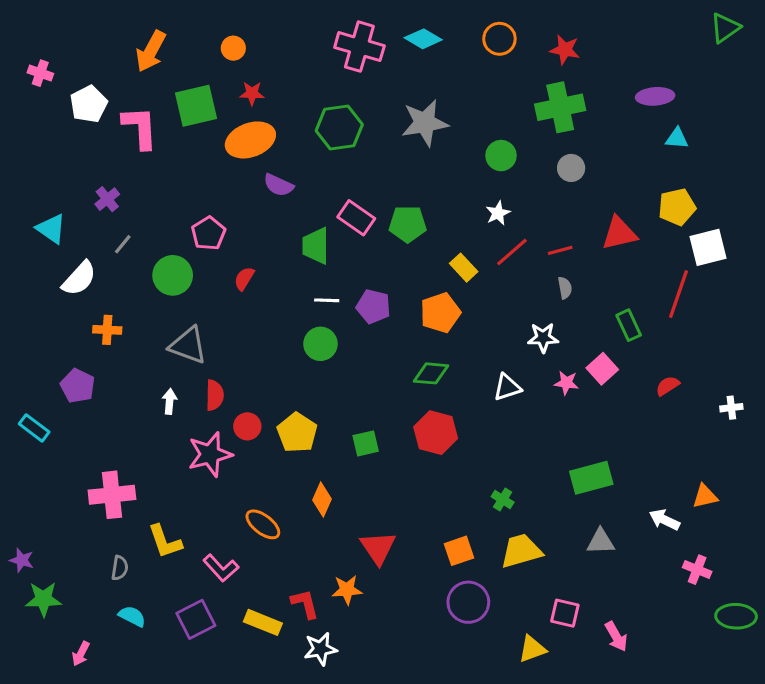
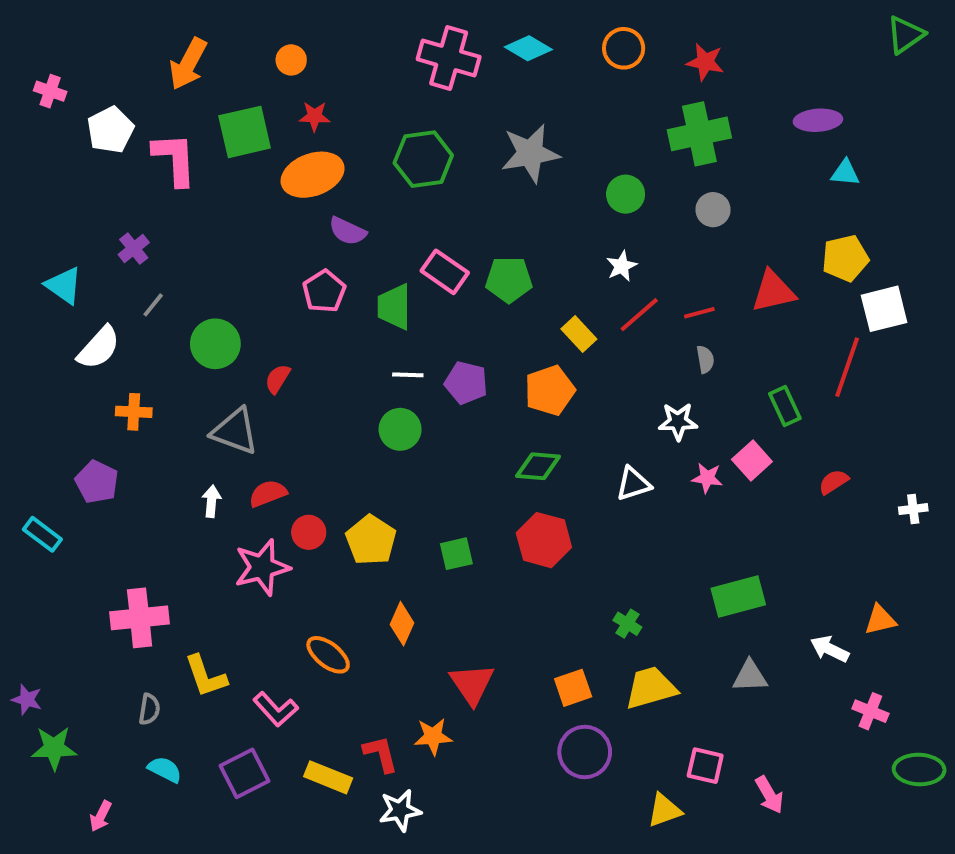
pink pentagon: (208, 233) -> (324, 291), moved
red semicircle: (244, 278) -> (278, 379), moved
red semicircle: (215, 395) -> (268, 493), turned -112

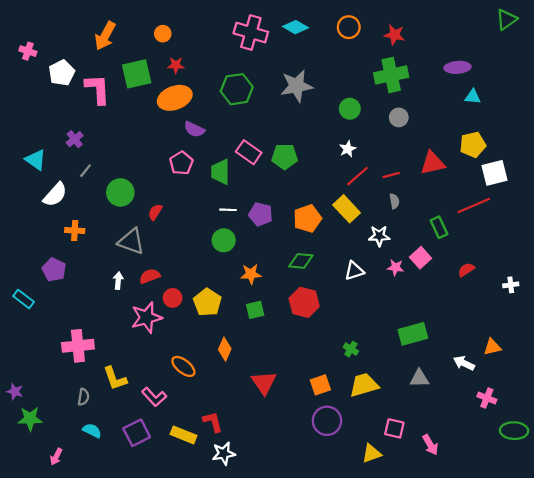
yellow rectangle: (579, 334) -> (347, 209), moved, size x1.4
red line: (847, 367) -> (474, 205), turned 48
orange star: (433, 736) -> (251, 274), moved

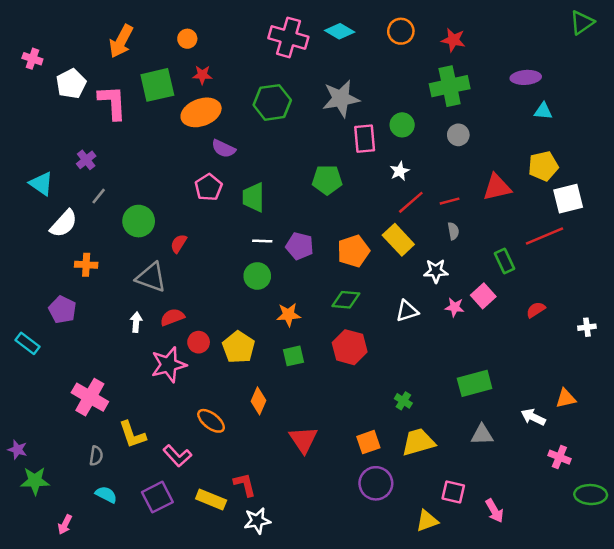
pink rectangle: (249, 152) -> (365, 139), moved, turned 50
pink cross: (78, 346) -> (90, 397), turned 36

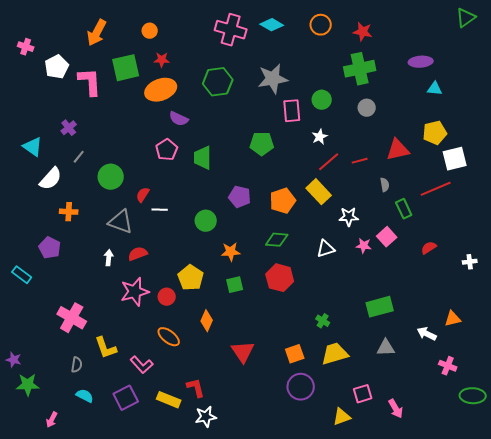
gray semicircle: (453, 231) -> (385, 185), moved
white line: (262, 241) -> (160, 210), moved
red circle: (199, 342) -> (167, 297), moved
pink square: (453, 492) -> (363, 394), turned -30

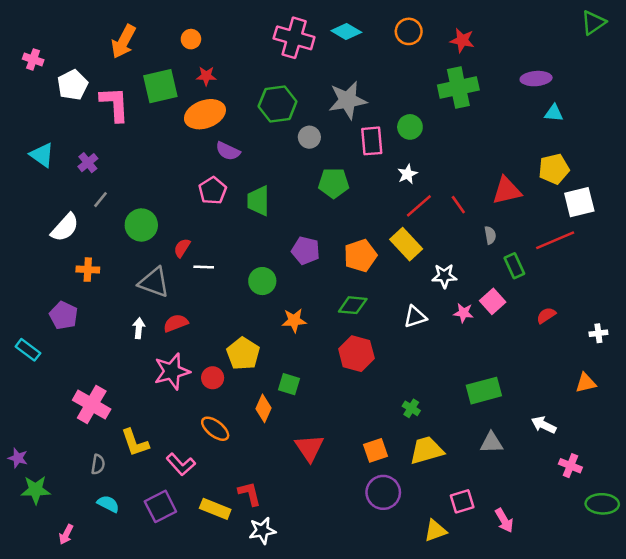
gray circle: (367, 108) -> (309, 137), moved
cyan triangle: (33, 147) -> (42, 155), moved
red line: (360, 161) -> (458, 205), turned 70
green square: (235, 285) -> (289, 384), moved, turned 30
orange triangle: (453, 319) -> (586, 383), moved

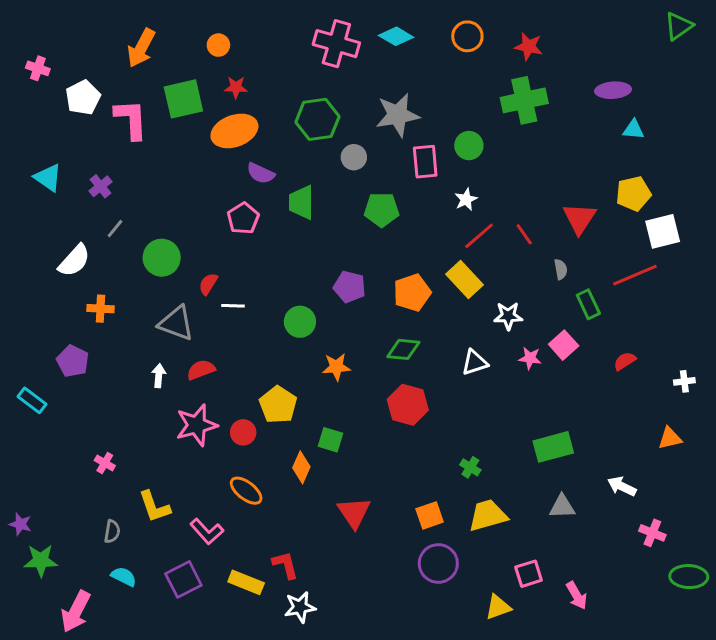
red triangle: (507, 191) -> (580, 218), turned -44
green trapezoid: (258, 201) -> (301, 202), moved
pink cross: (92, 405) -> (105, 463), size x0.5
pink arrow: (66, 534) -> (76, 612), size x1.8

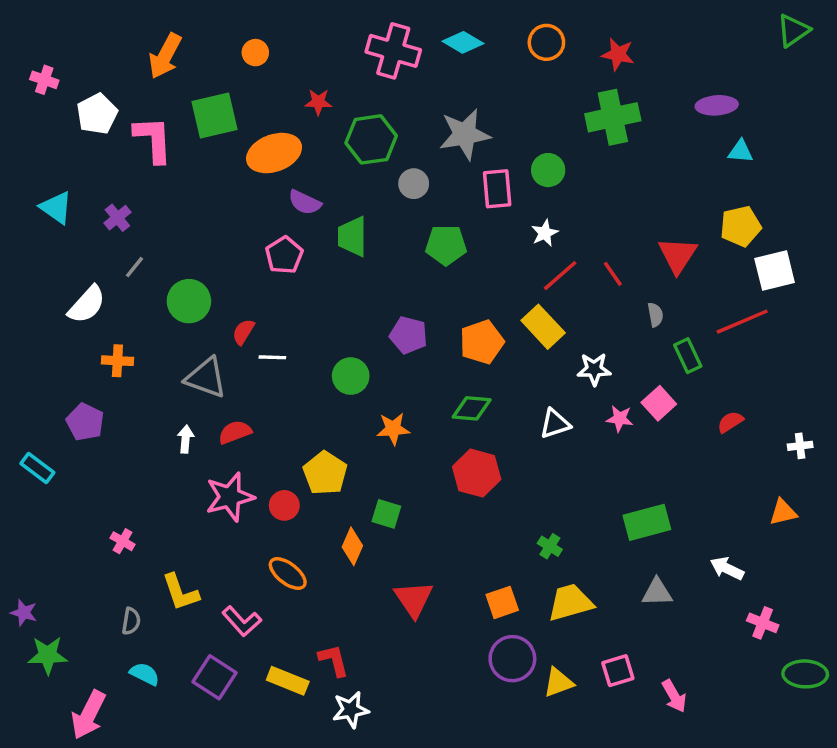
red star: (236, 87) -> (318, 102), moved
purple square: (183, 579) -> (214, 677), turned -30
yellow triangle: (498, 607) -> (558, 682), moved

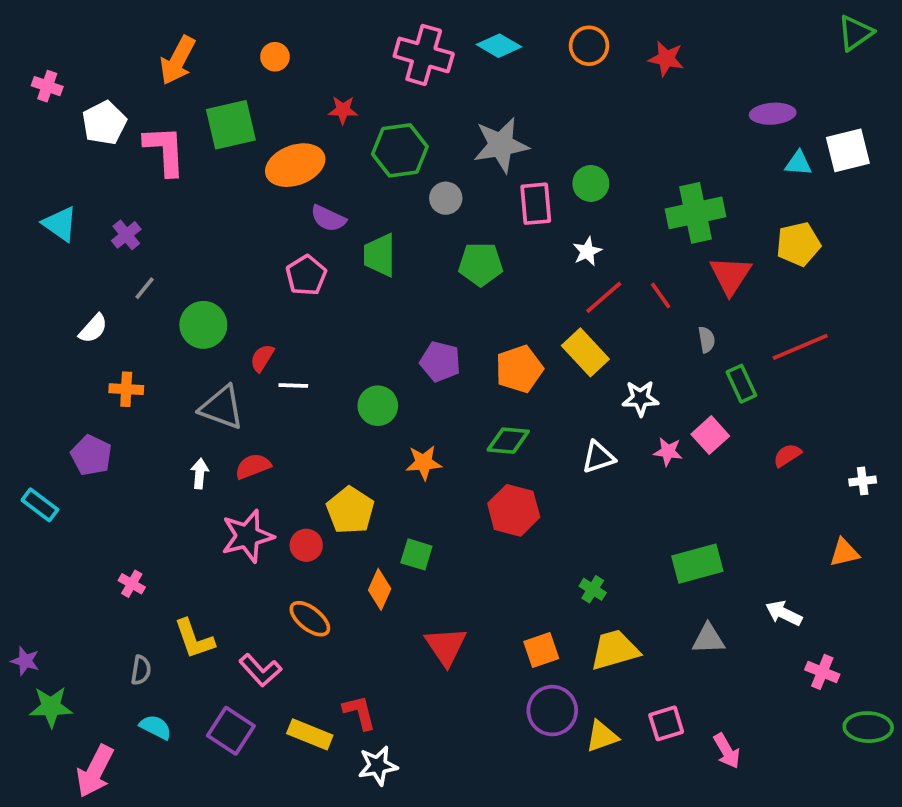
green cross: (613, 117) -> (696, 213), moved
white square: (775, 270) -> (848, 150), moved
white semicircle: (87, 305) -> (93, 329), size x0.7

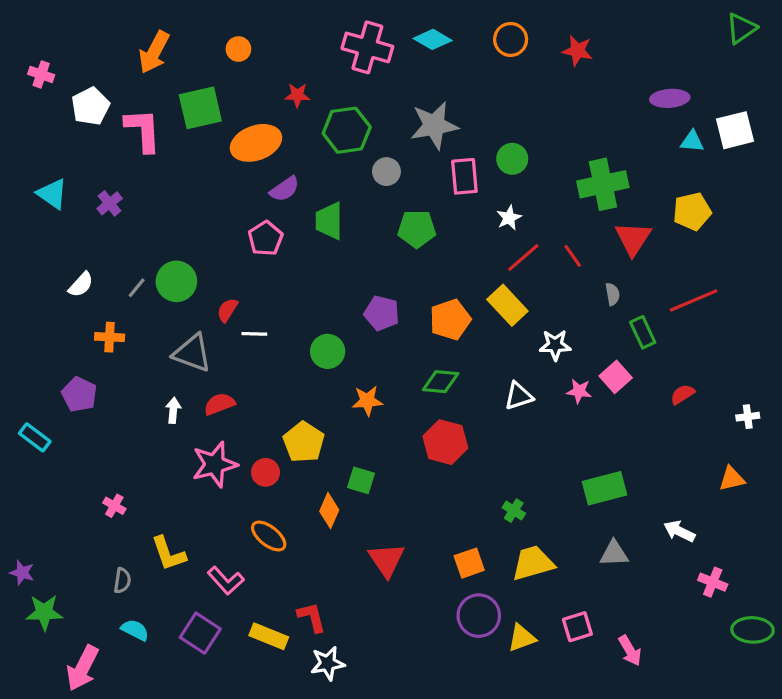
purple semicircle: (328, 218) -> (285, 189), turned -60
gray line: (145, 288) -> (137, 288), moved

